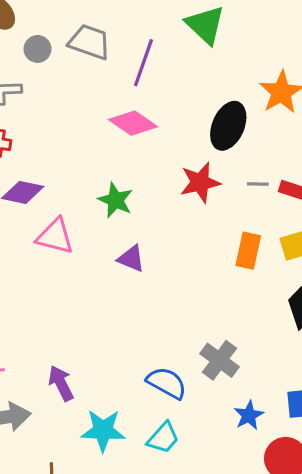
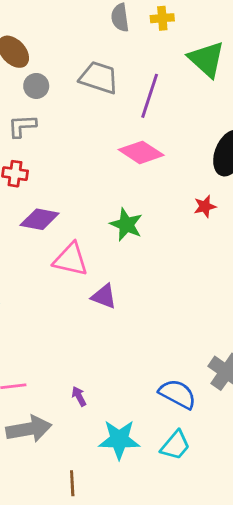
gray circle: (38, 49) -> (36, 86), moved
red star: (200, 182) -> (205, 206), size x0.6
purple triangle: (131, 259) -> (104, 296), moved
purple arrow: (61, 383) -> (79, 396), size x0.6

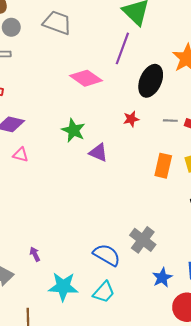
purple line: (150, 96) -> (122, 48), moved
pink triangle: (71, 259) -> (21, 155), moved, size x0.6
purple triangle: (104, 296) -> (98, 153), moved

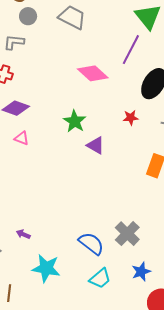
purple arrow: (35, 254) -> (23, 234), turned -48
cyan trapezoid: (104, 292) -> (100, 278), moved

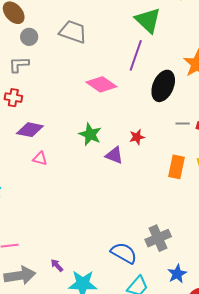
red star: (131, 118) -> (137, 137), moved
purple arrow: (23, 234) -> (57, 265), moved, turned 32
gray cross: (127, 234) -> (158, 238), turned 30

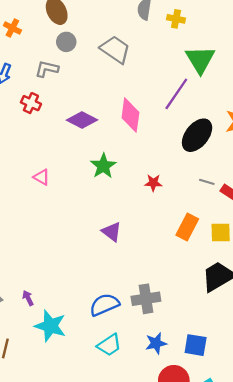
pink diamond: (101, 84) -> (130, 115), turned 48
purple diamond: (30, 130) -> (82, 120), moved
purple triangle: (114, 155) -> (112, 232), moved
blue semicircle: (124, 253) -> (104, 305), turned -68

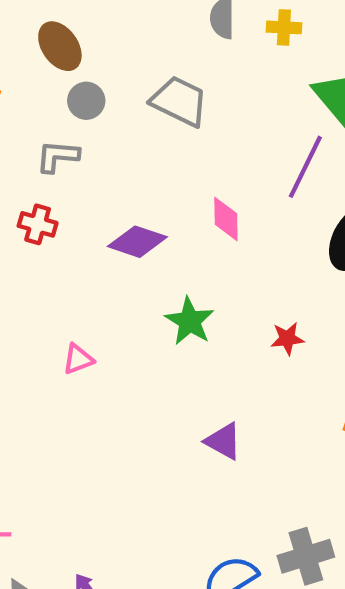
pink diamond: (130, 115) -> (226, 219), size x0.7
pink triangle: (42, 177) -> (78, 359), turned -42

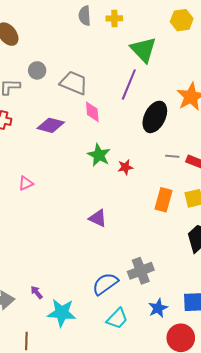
gray circle: (86, 101) -> (37, 70), moved
gray trapezoid: (179, 101) -> (74, 83), moved
green star: (190, 321) -> (99, 155), moved

